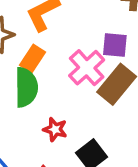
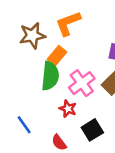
pink cross: (87, 68) -> (82, 83), moved

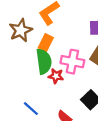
pink cross: (82, 83) -> (72, 62), turned -30
red star: (68, 109) -> (56, 76), moved

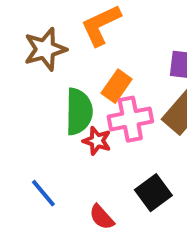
orange rectangle: (46, 43) -> (117, 86), moved
pink cross: (72, 62) -> (130, 119), turned -30

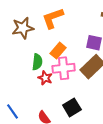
green semicircle: (79, 112) -> (37, 62), size x0.7
blue line: (43, 193) -> (12, 111), moved

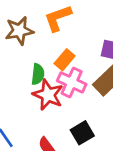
pink cross: (64, 68) -> (72, 82), turned 30
red star: (45, 78) -> (48, 95), size x1.6

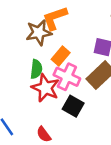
brown star: (19, 31) -> (39, 33), moved
black square: (82, 133) -> (73, 106), moved, turned -30

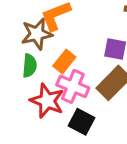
green semicircle: (36, 69) -> (30, 66), moved

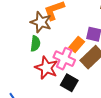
brown star: (37, 34) -> (41, 22), turned 30
orange rectangle: (64, 61) -> (77, 44), moved

